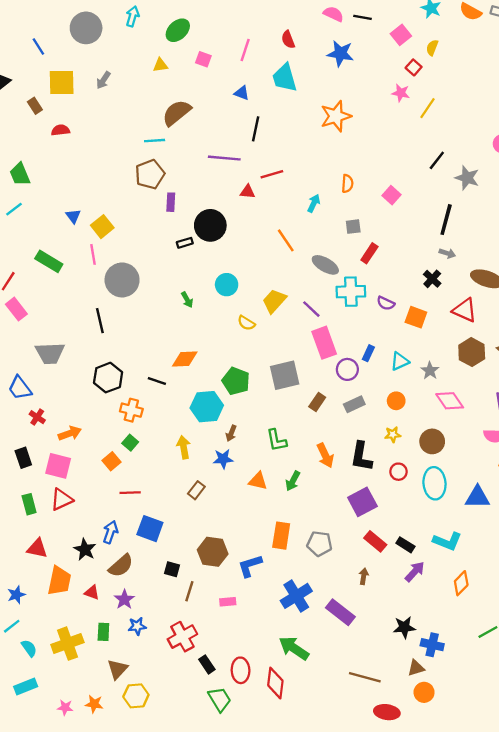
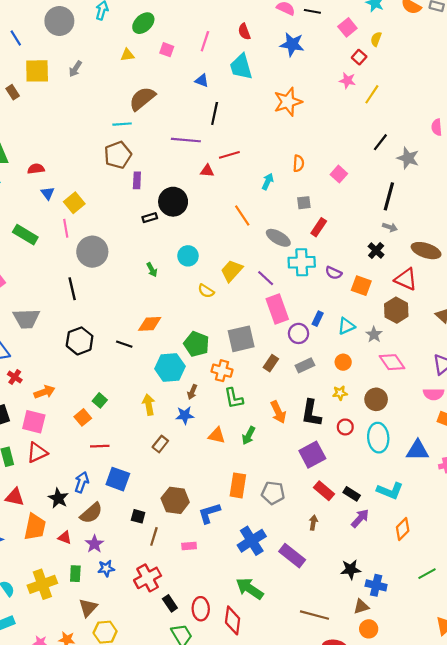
red semicircle: (60, 130) -> (36, 169), moved
brown hexagon: (472, 352) -> (396, 310), moved
orange cross: (131, 410) -> (222, 371), moved

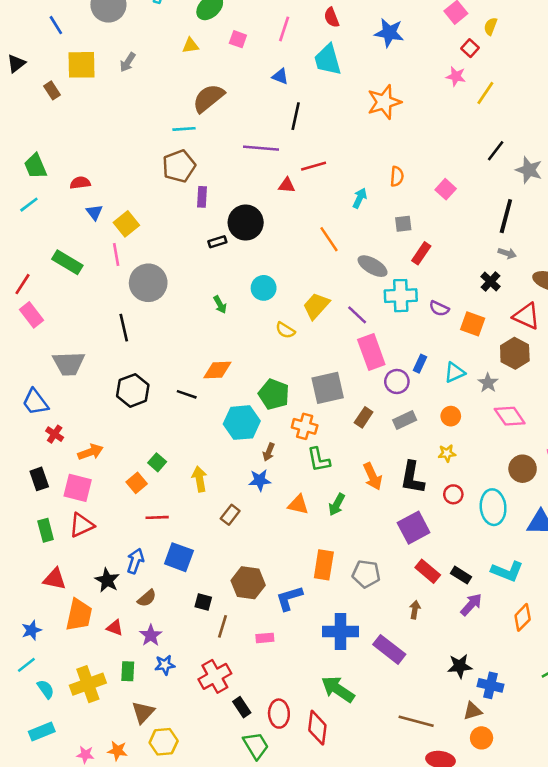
brown circle: (376, 399) -> (523, 469), moved
yellow arrow: (149, 405) -> (199, 479), moved
brown semicircle: (91, 513) -> (147, 598), size x0.7
blue cross: (252, 541) -> (340, 632), turned 32

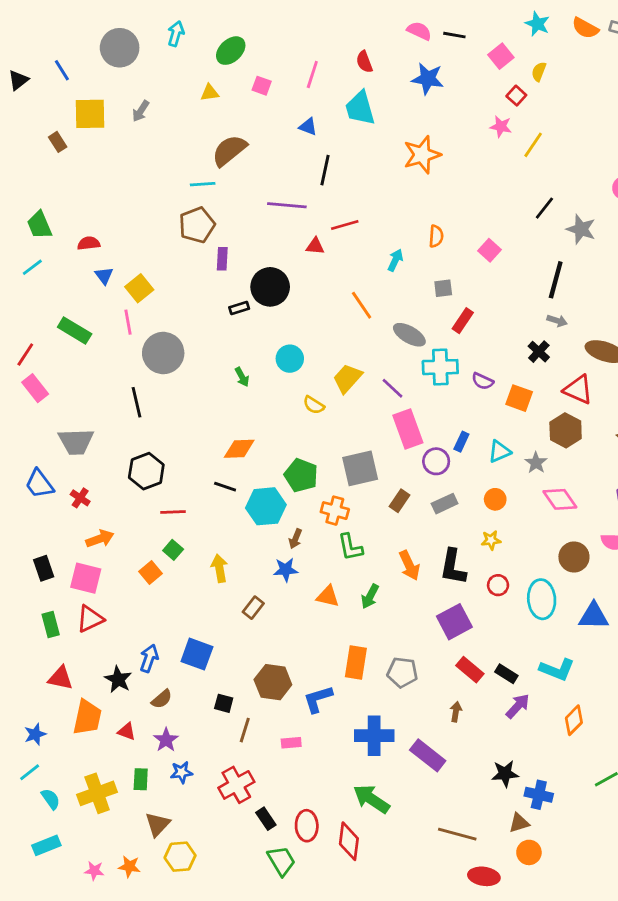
black triangle: (16, 64) -> (18, 80), moved
black line: (187, 394) -> (225, 487), moved
red cross: (55, 434) -> (80, 498), moved
red line: (157, 517) -> (173, 512), moved

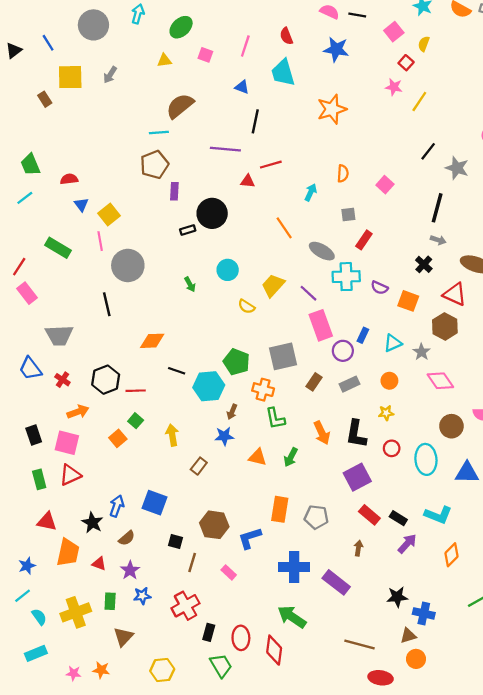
orange diamond: (239, 449) -> (152, 341), moved
black hexagon: (146, 471) -> (106, 380), moved
pink rectangle: (291, 743) -> (229, 572), turned 48
black rectangle: (266, 819) -> (209, 632), turned 49
yellow hexagon: (180, 857) -> (162, 670), moved

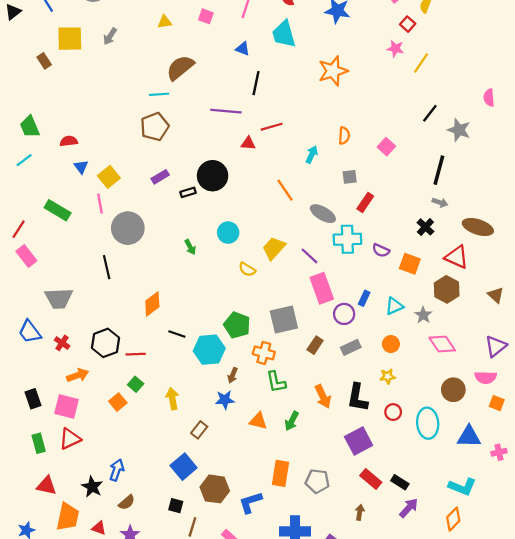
purple rectangle: (174, 191) -> (160, 177), moved, turned 56
orange diamond: (152, 341) -> (152, 304), turned -35
blue square: (154, 503) -> (184, 467), moved, turned 30
cyan L-shape: (438, 515) -> (462, 487), moved

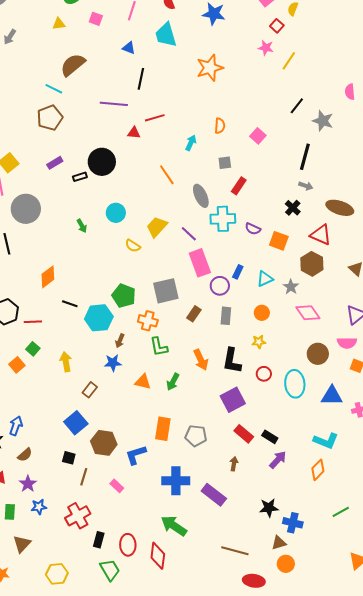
cyan line: (159, 94) -> (54, 89), turned 30
gray ellipse: (323, 214) -> (201, 196), turned 35
gray rectangle: (351, 347) -> (226, 316), turned -60

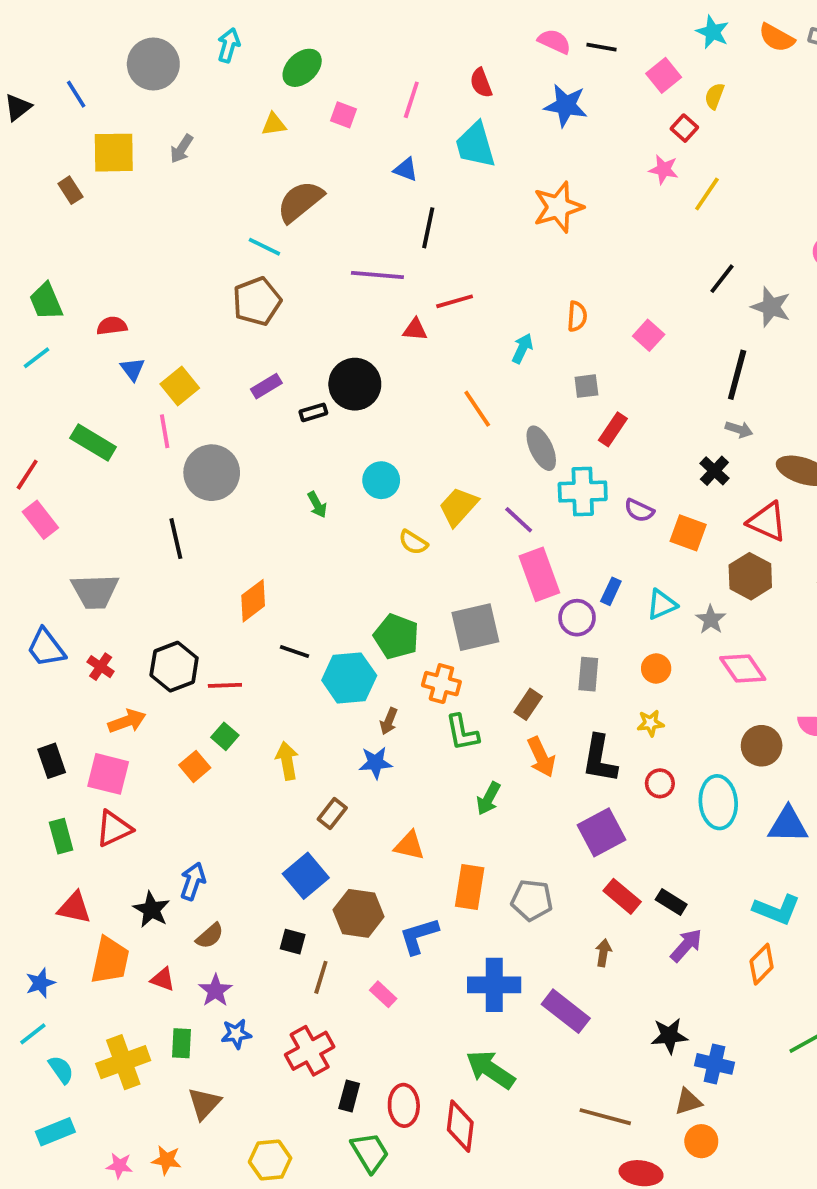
brown rectangle: (194, 314) -> (528, 704), moved
orange triangle: (143, 382) -> (409, 846), moved

